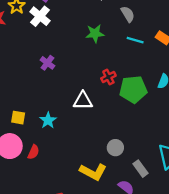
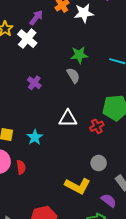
gray semicircle: (128, 14) -> (73, 75), moved
red cross: (108, 77) -> (97, 126), moved
red semicircle: (33, 152) -> (21, 167), turned -32

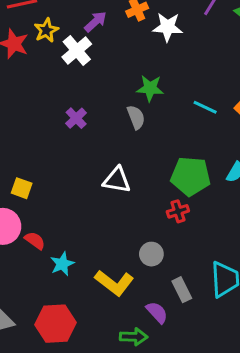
red cross: (97, 126) -> (178, 211), moved
cyan star: (35, 137) -> (62, 264), moved
red semicircle: (21, 167) -> (35, 241), turned -56

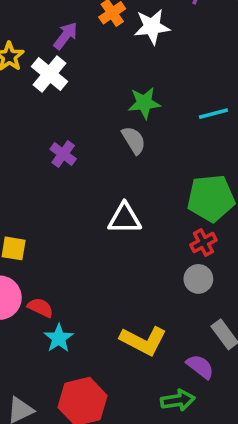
cyan line: (205, 107) -> (213, 114), turned -30
gray circle: (151, 254) -> (198, 279), moved
cyan star: (62, 264) -> (59, 338), moved

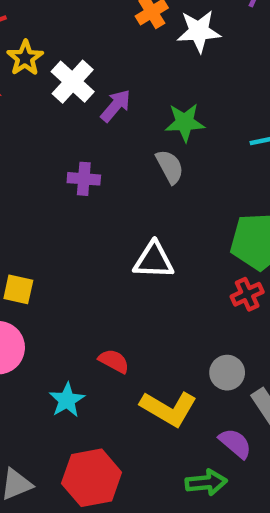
purple arrow: (66, 36) -> (116, 106), moved
purple cross: (63, 154) -> (84, 179), turned -35
gray circle: (198, 279) -> (227, 373), moved
red semicircle: (40, 308) -> (114, 361), moved

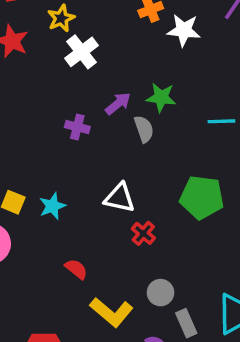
yellow star: (25, 58) -> (61, 18), moved
purple arrow: (116, 106) -> (118, 104), moved
red cross: (247, 294) -> (143, 233), moved, turned -35
cyan star: (67, 400) -> (52, 206), moved

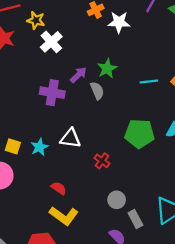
yellow star: (61, 18) -> (36, 20), turned -30
green star: (161, 97) -> (107, 69), turned -30
purple cross: (77, 127) -> (52, 93), size x1.5
white triangle: (120, 198) -> (70, 138), moved
yellow L-shape: (111, 312) -> (64, 216), moved

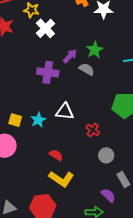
gray semicircle: (97, 91) -> (87, 69), turned -35
gray circle: (117, 200) -> (106, 155), moved

